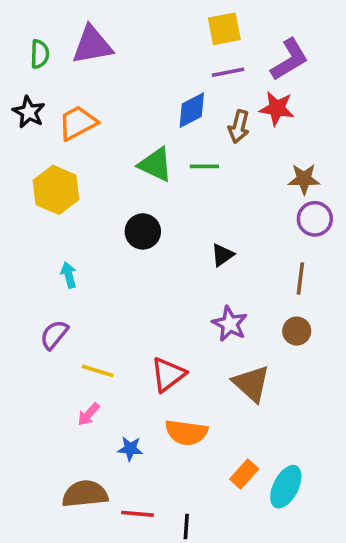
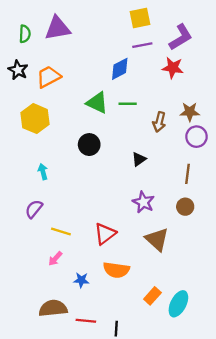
brown arrow: (239, 127) -> (159, 122), moved

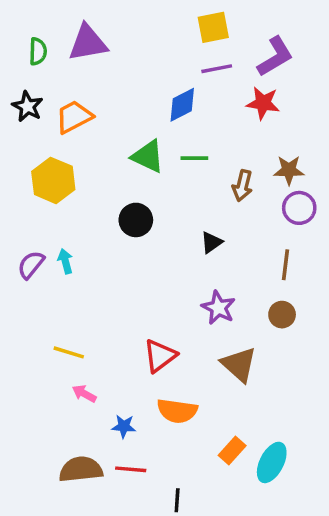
purple semicircle: (34, 209) -> (31, 265), moved
yellow line: (61, 232) -> (69, 352), moved
pink arrow: (55, 259) -> (84, 394), turned 77
red line: (86, 321) -> (131, 469), moved

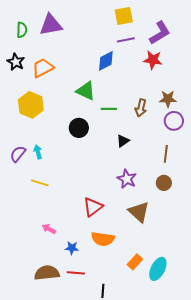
green line: (194, 158) -> (109, 109), moved
yellow line: (69, 352) -> (40, 183), moved

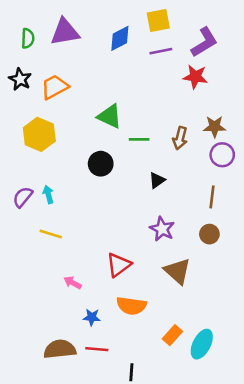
blue diamond: (106, 61) -> (120, 38), moved
pink arrow: (49, 229) -> (73, 283), moved

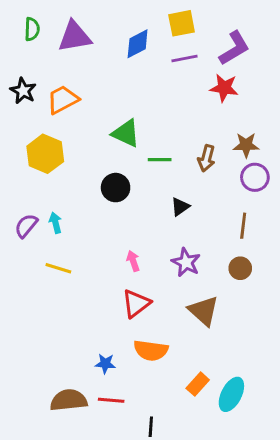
green semicircle: (28, 38) -> (32, 29), moved
pink arrow: (73, 283) -> (133, 261), moved, turned 42

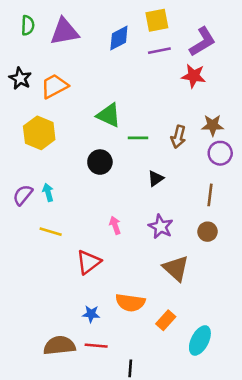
red triangle: (136, 303) -> (89, 262), moved
orange rectangle: (198, 384) -> (166, 320), moved

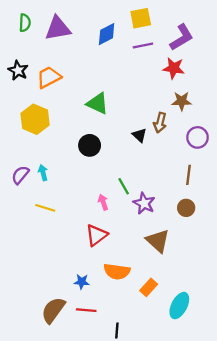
brown star: (213, 125) -> (182, 101), moved
green line: (138, 138) -> (124, 186), moved, turned 60
black triangle: (156, 178) -> (140, 135), moved, turned -42
red triangle: (89, 262) -> (96, 235), moved
brown semicircle: (59, 346) -> (53, 310), turned -48

